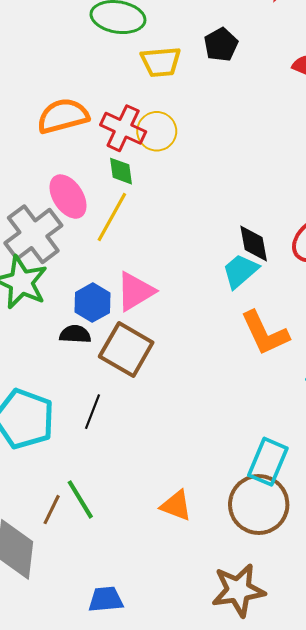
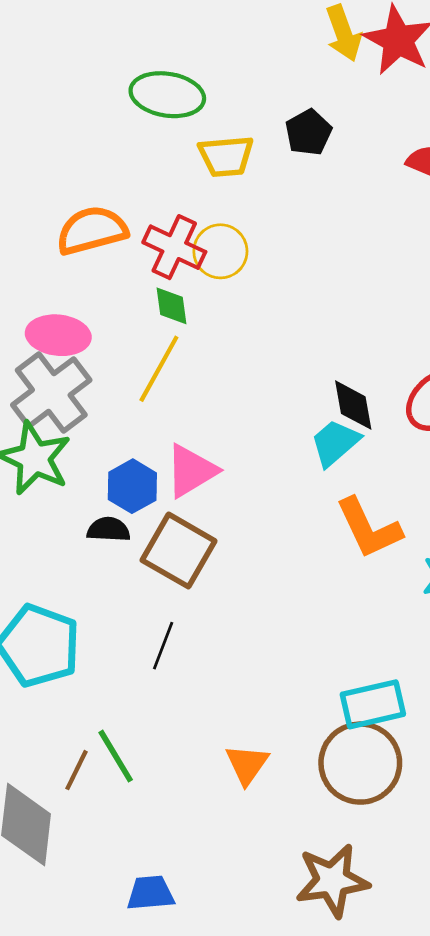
pink ellipse: (68, 197) -> (58, 335), moved, turned -51
black line: (92, 412) -> (163, 646), moved
cyan rectangle: (268, 462) -> (373, 704), turned 54
orange triangle: (176, 506) -> (247, 764), turned 44

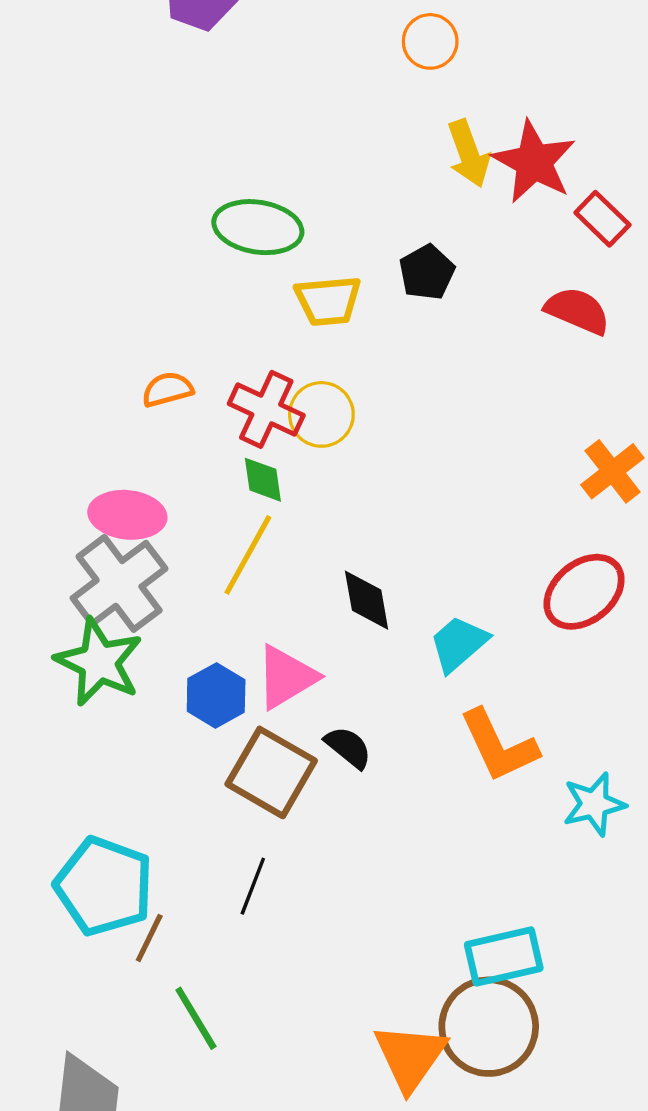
orange semicircle: (92, 230) -> (168, 389), size x0.6
black diamond: (353, 405) -> (367, 600), moved
black semicircle: (109, 530) -> (348, 747), moved, turned 36
orange triangle: (247, 764) -> (410, 1057), moved, size x1.4
brown line: (76, 770) -> (149, 938), moved

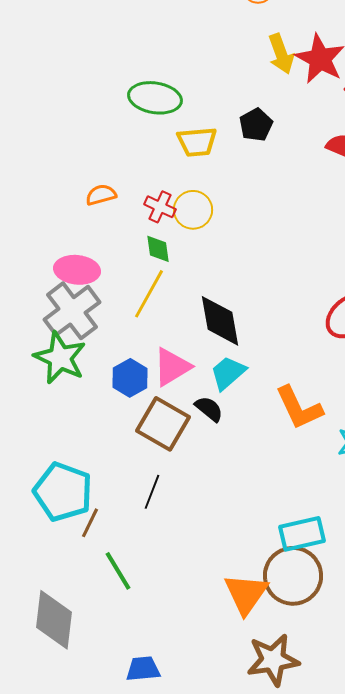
red cross: (266, 409) -> (160, 207), size x0.7
black diamond: (367, 600) -> (220, 321), size x1.4
cyan trapezoid: (459, 644) -> (228, 373), moved

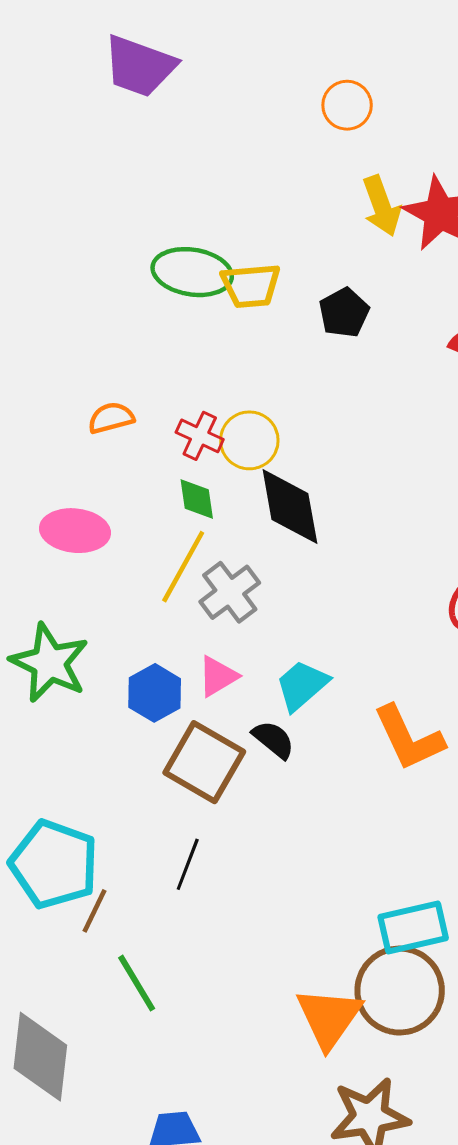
yellow trapezoid: (197, 142) -> (251, 286), moved
gray cross: (72, 311) -> (230, 592), moved, size x0.7
black diamond: (220, 321) -> (290, 507), moved
pink triangle: (172, 367) -> (218, 676), size x0.7

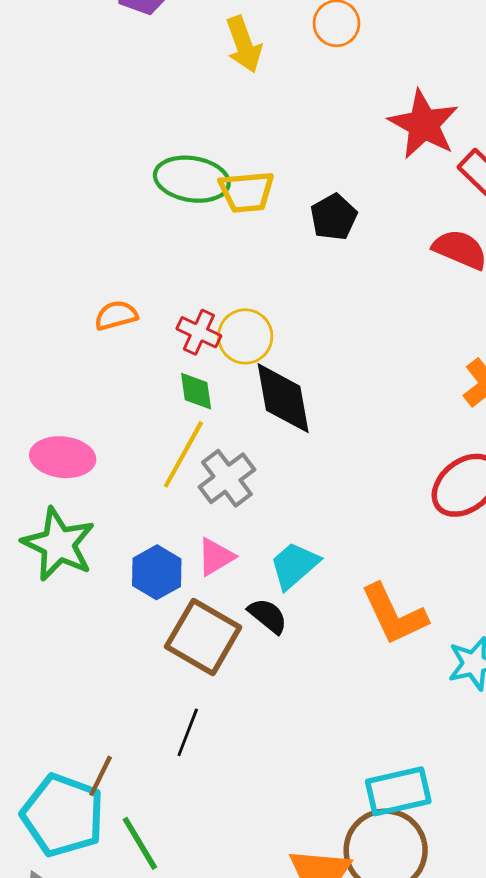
yellow arrow: (382, 206) -> (244, 44), moved
pink ellipse: (75, 531) -> (63, 457), moved
cyan pentagon: (54, 864) -> (63, 815), moved

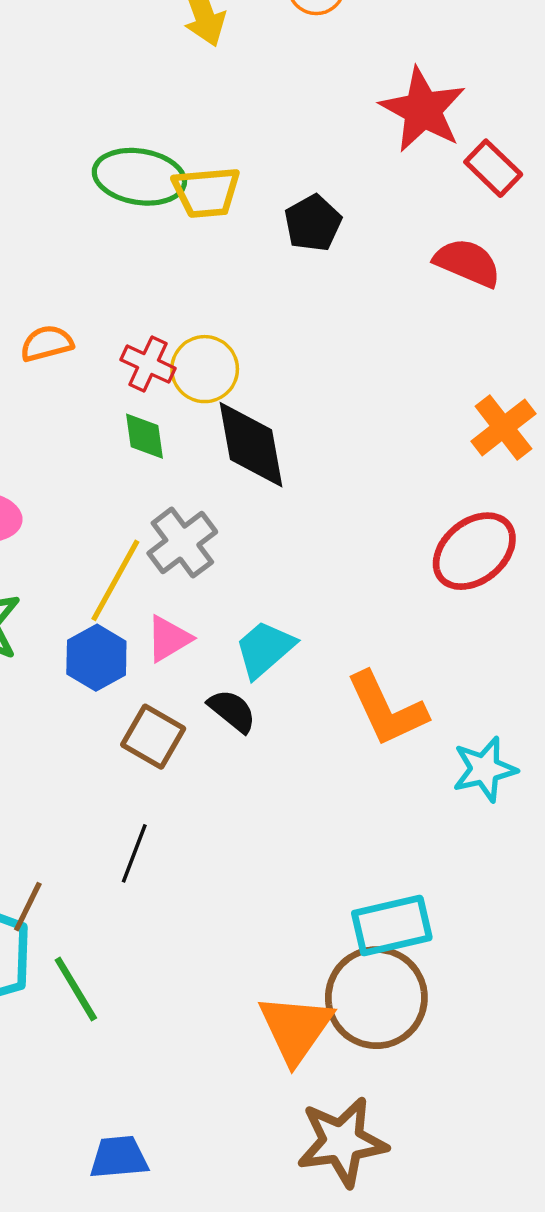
yellow line: (183, 454) -> (115, 580), moved
brown square: (203, 637) -> (153, 737), size x0.7

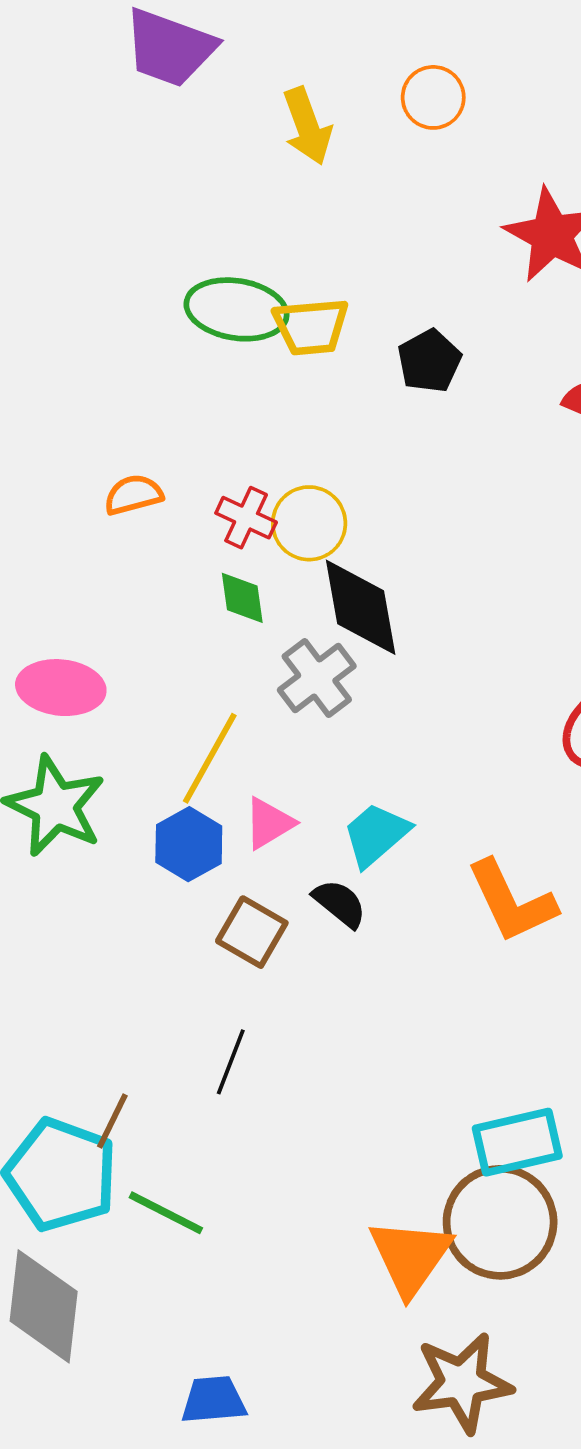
gray cross: (182, 543) -> (317, 678), moved
green line: (76, 989) -> (166, 1213), turned -32

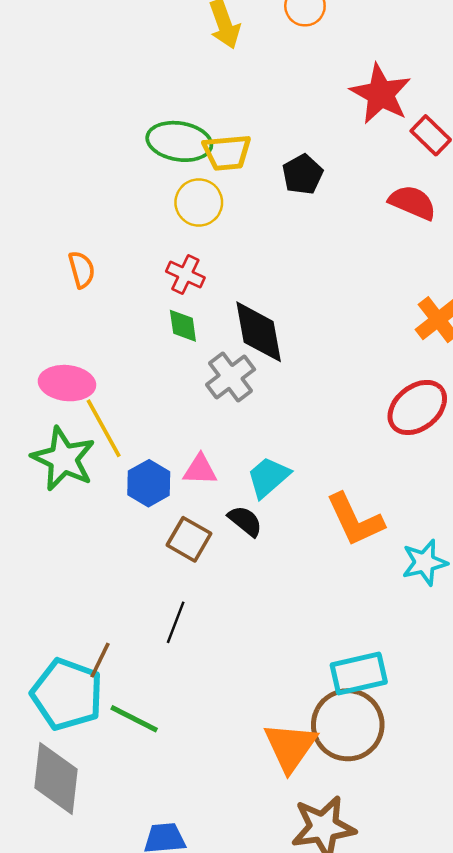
orange semicircle: (133, 495) -> (82, 270), moved, turned 90
yellow circle: (309, 523) -> (199, 202), moved
yellow line: (210, 758) -> (104, 428), moved, turned -58
pink triangle: (269, 823) -> (200, 470), turned 33

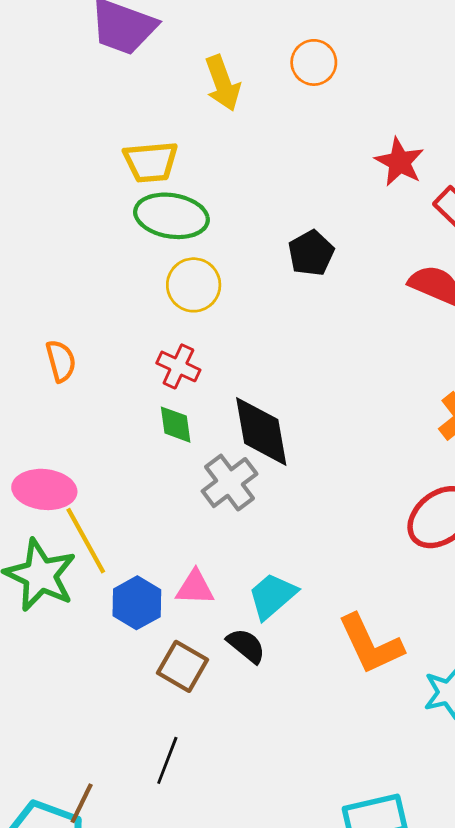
red star: (381, 94) -> (400, 162), size x0.7
yellow trapezoid: (227, 152) -> (151, 162), moved

